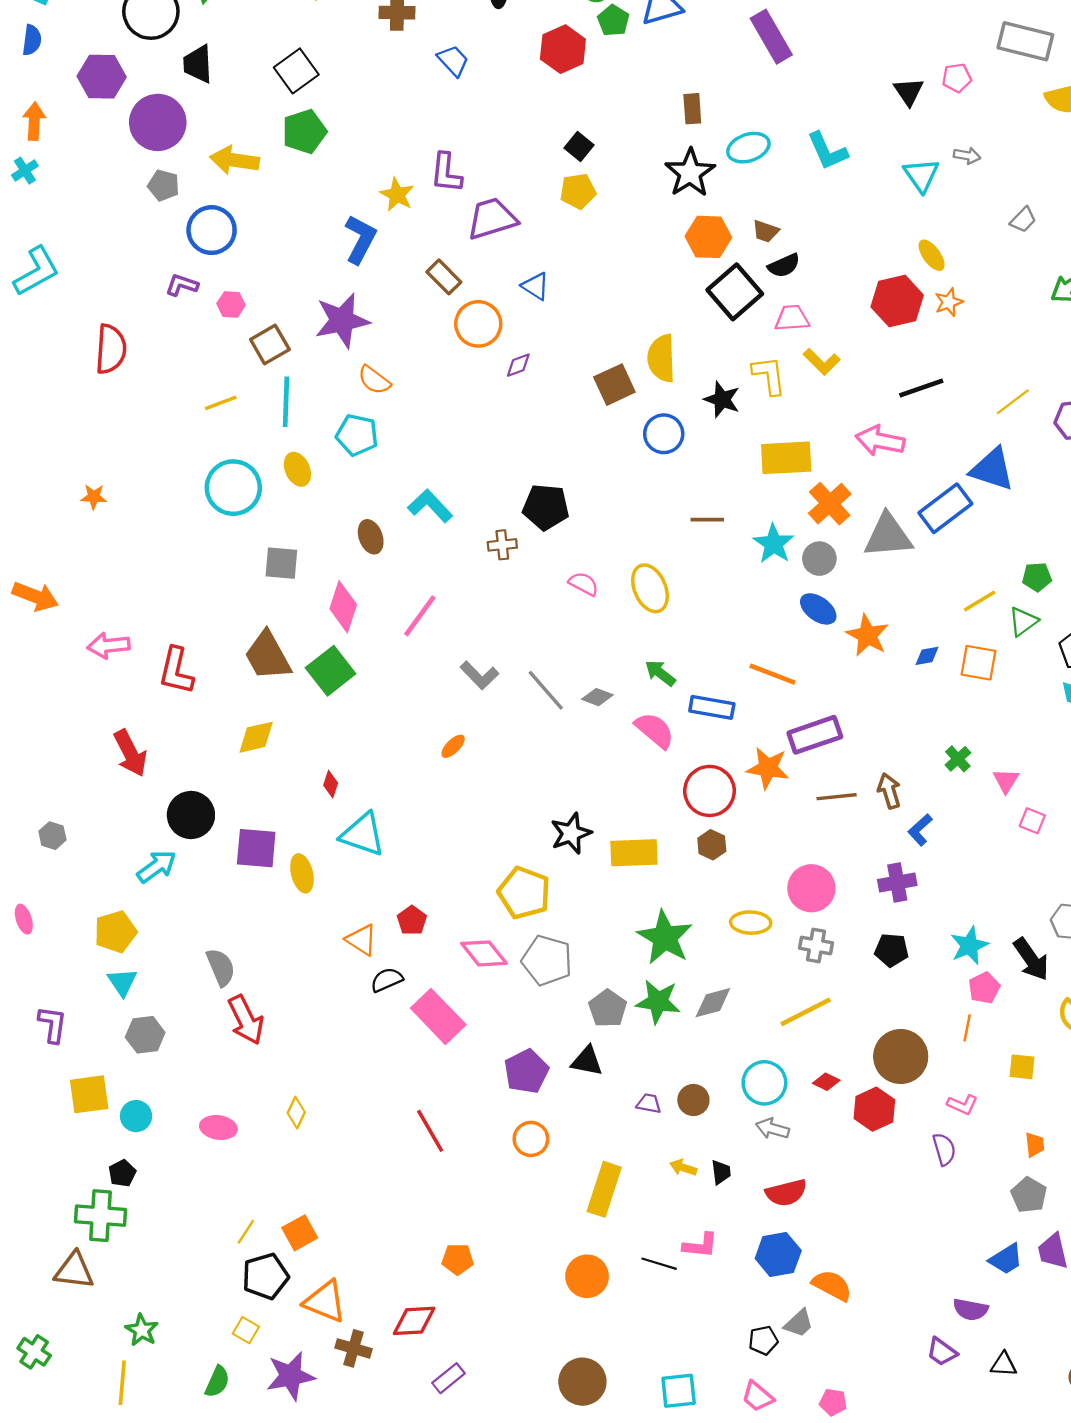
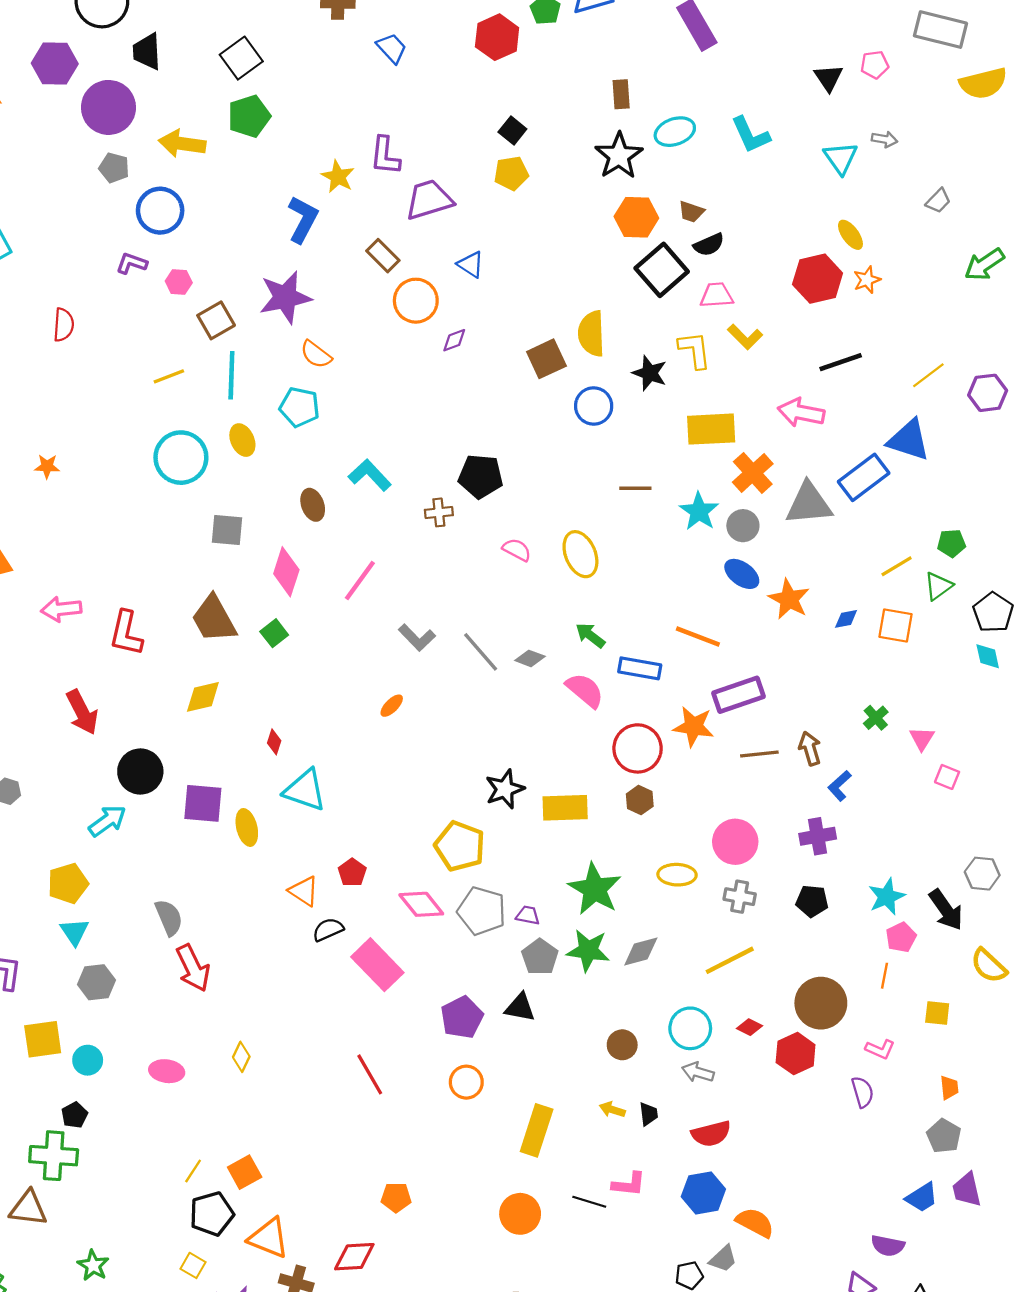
red semicircle: (111, 349) -> (63, 325), size x0.7
green square: (331, 671) -> (274, 633), size x0.6
purple trapezoid: (649, 1103) -> (528, 915), moved

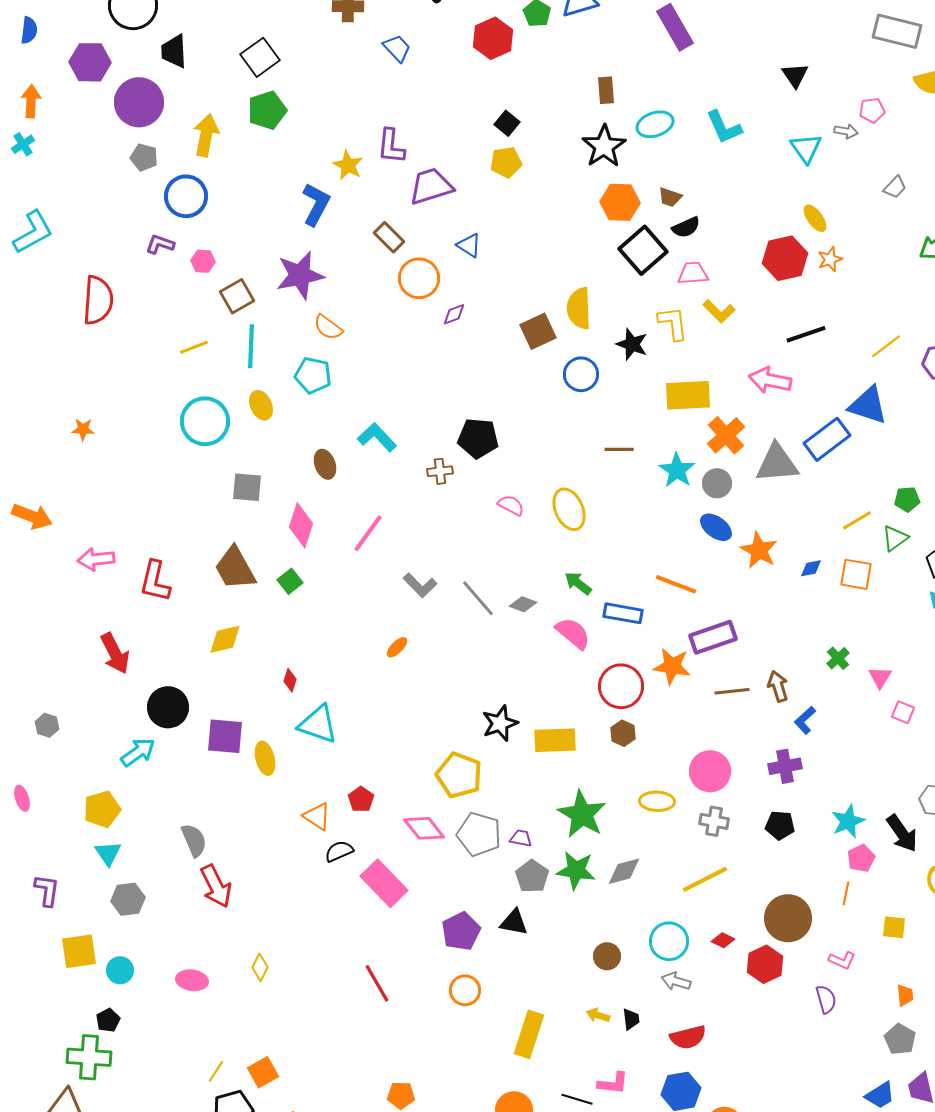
pink pentagon: (875, 65) -> (872, 110), moved
yellow arrow: (182, 144) -> (206, 135), turned 93
red semicircle: (63, 325) -> (98, 300), size x1.6

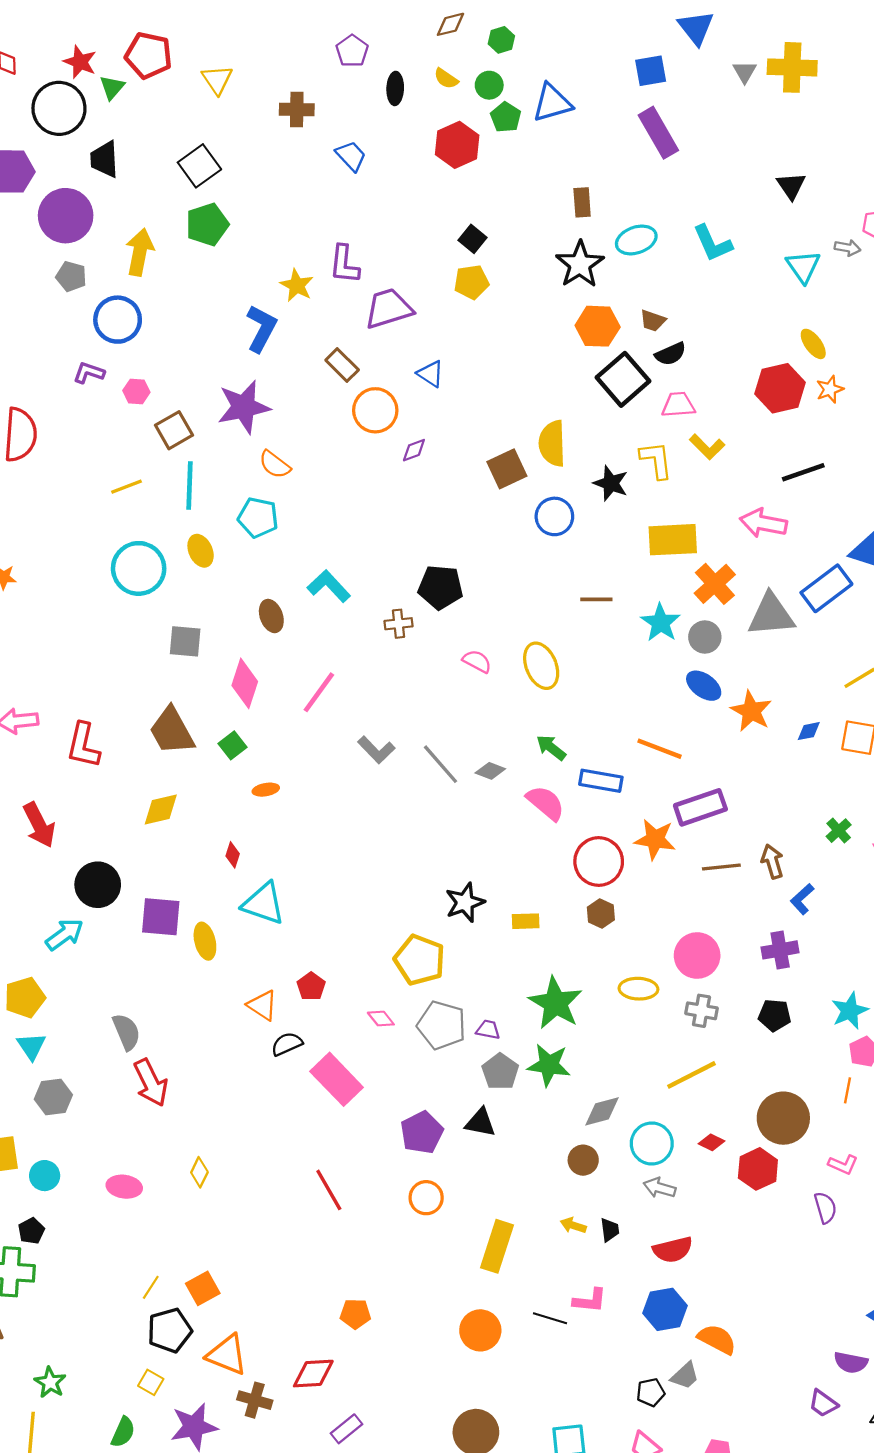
orange ellipse: (397, 647) -> (266, 790), moved, turned 35
yellow rectangle: (555, 740) -> (526, 921), size x0.6
pink diamond: (424, 828) -> (381, 1019), size x0.6
gray diamond: (624, 871) -> (602, 1111), moved

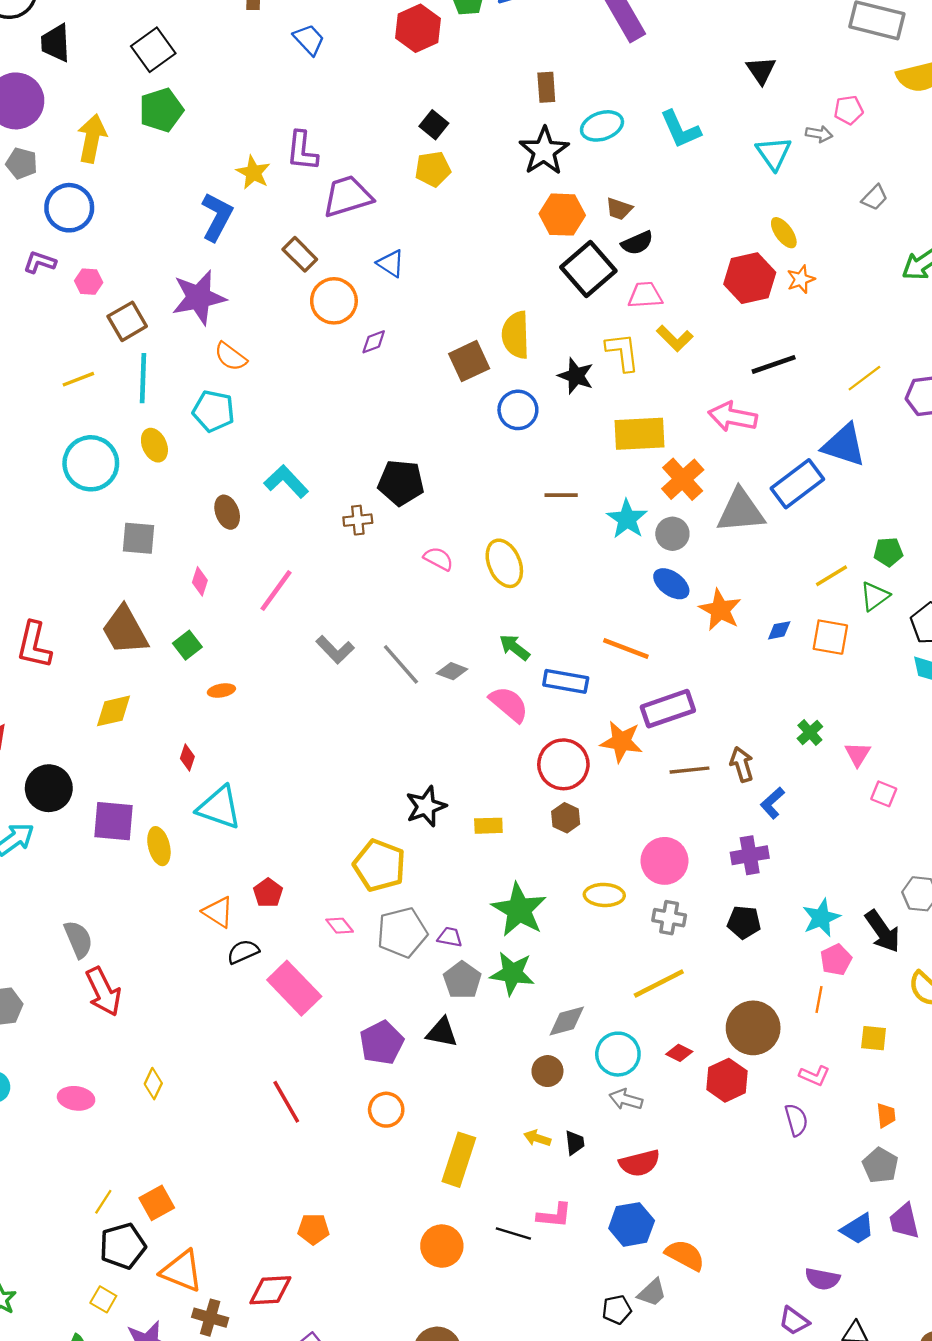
pink diamond: (245, 683) -> (200, 581), size x0.6
gray pentagon: (442, 1025) -> (402, 932), turned -30

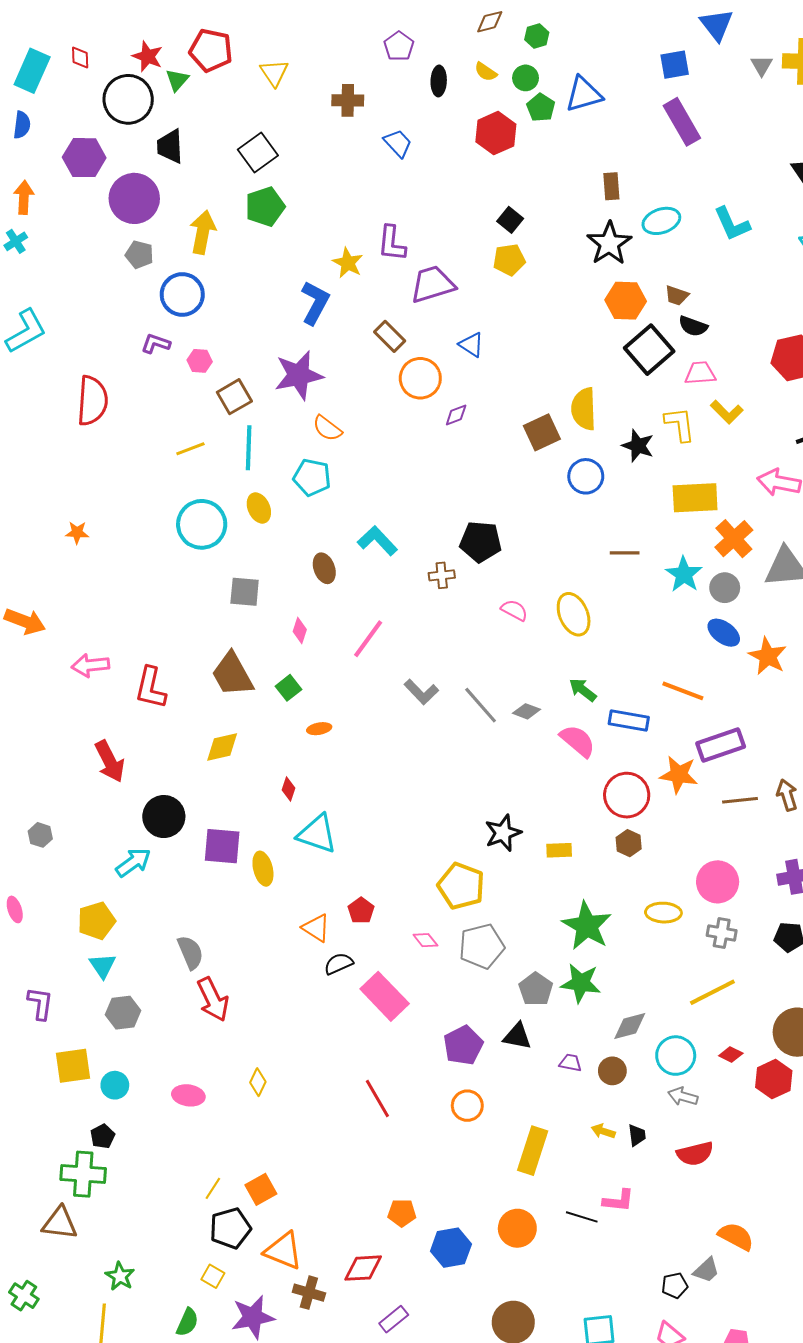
black semicircle: (637, 243) -> (693, 326), turned 44
purple trapezoid: (450, 937) -> (570, 1063), moved
blue hexagon: (632, 1224) -> (451, 1248), moved

